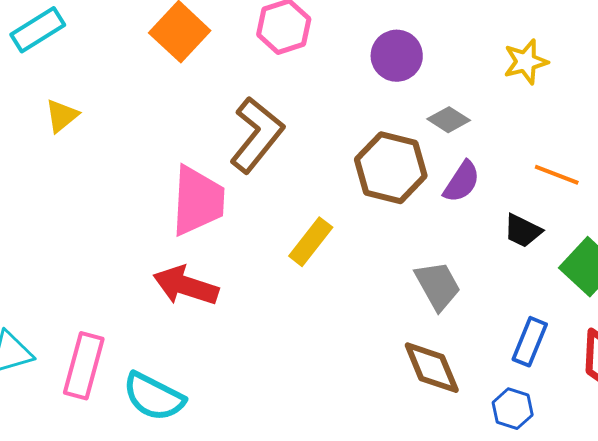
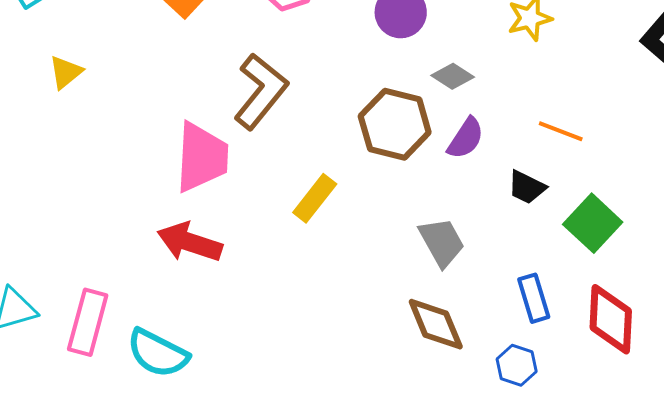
blue rectangle: (530, 342) -> (534, 298), turned -39

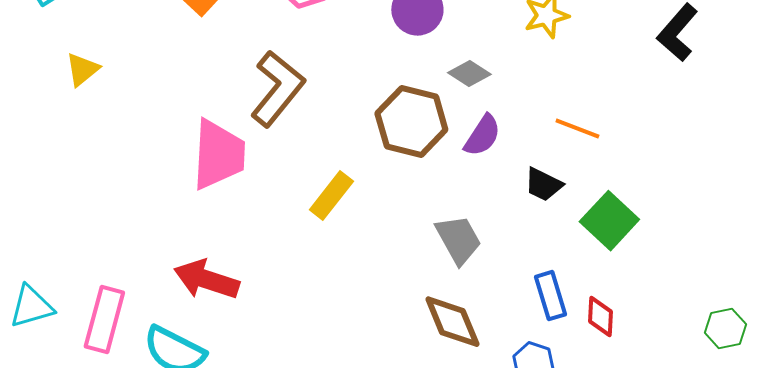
red arrow: (190, 242) -> (206, 280), moved
red diamond: (611, 319) -> (600, 317), moved, size x0.6

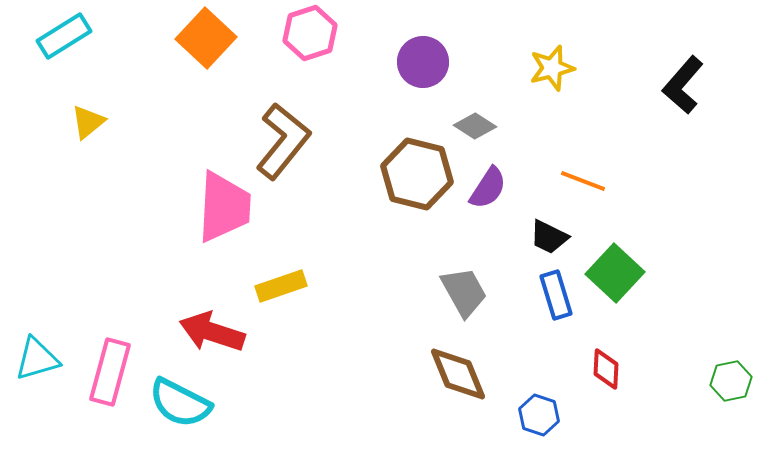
yellow rectangle: (331, 196) -> (281, 286), moved, turned 33
blue rectangle: (550, 296) -> (556, 295), moved

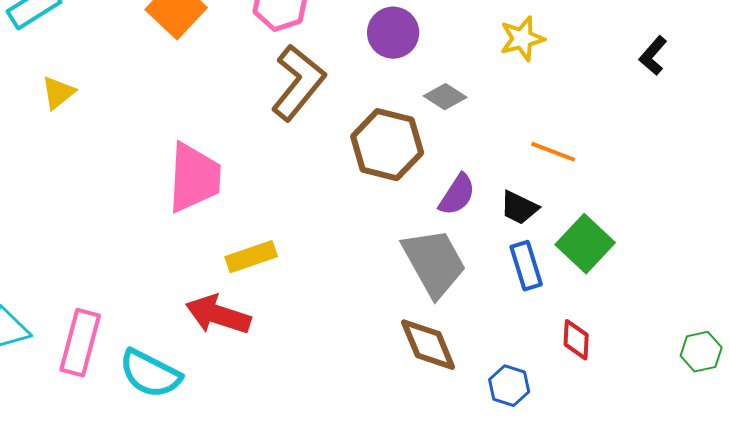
black L-shape: (683, 85) -> (653, 56), size x0.7
brown L-shape: (283, 141) -> (298, 83), moved
purple semicircle: (488, 188) -> (457, 195), moved
gray trapezoid: (464, 292) -> (434, 263), size x1.4
red arrow: (212, 332) -> (218, 315), moved

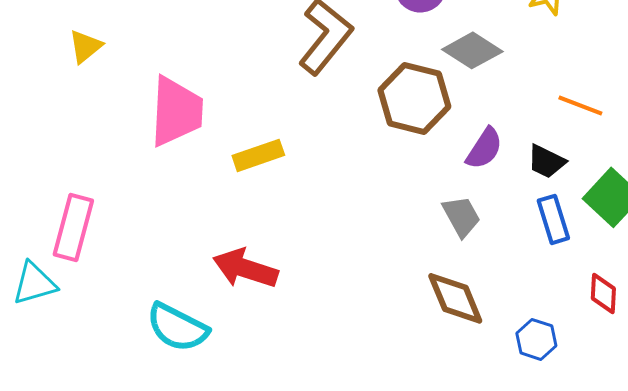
gray diamond: (445, 97) -> (472, 50), size x1.4
pink trapezoid: (194, 178) -> (176, 111), moved
yellow rectangle: (251, 257) -> (258, 155), moved
gray trapezoid: (434, 263) -> (461, 216), size x0.6
pink rectangle: (80, 343) -> (73, 227), moved

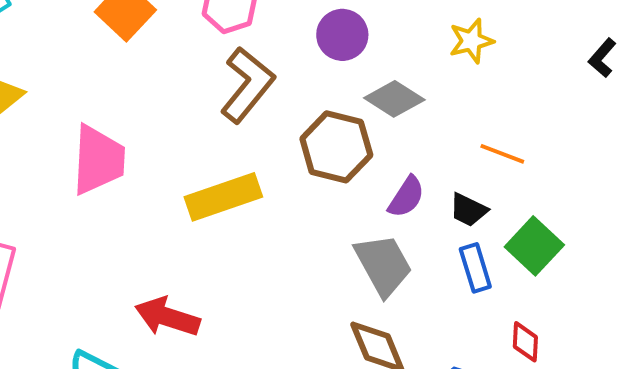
yellow rectangle: (258, 155) -> (223, 197), moved, size x1.5
gray trapezoid: (461, 216) -> (383, 265), size x1.5

